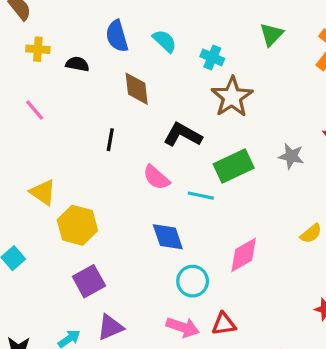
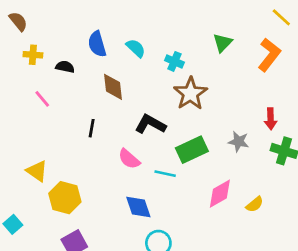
pink line: (35, 110) -> (42, 99), moved
pink diamond: (244, 255) -> (220, 194), moved

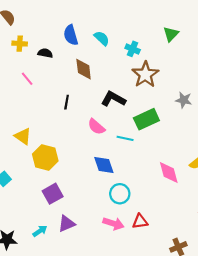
gray star: (239, 142) -> (184, 100), moved
pink diamond: (220, 194) -> (169, 172), moved, turned -75

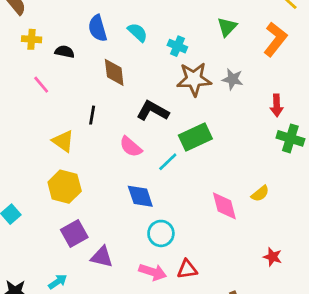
brown star: (145, 74) -> (194, 79), turned 30
gray star: (184, 100) -> (233, 79), moved
yellow triangle: (23, 136) -> (63, 141), moved
cyan line: (125, 138) -> (168, 162), turned -56
purple triangle: (67, 224) -> (102, 257), moved, turned 36

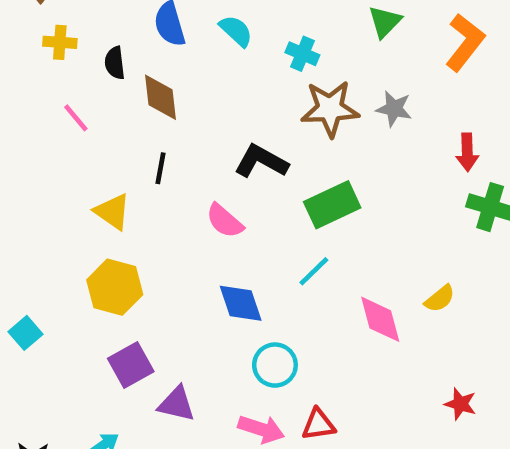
black semicircle: (65, 52) -> (115, 63), turned -108
brown diamond: (114, 72) -> (161, 97), moved
cyan line: (168, 162) -> (314, 271), moved

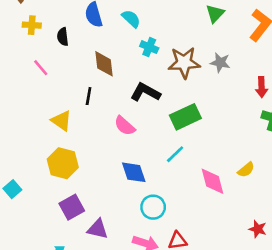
cyan cross: (302, 54) -> (149, 47), moved
brown diamond: (161, 97) -> (104, 64), moved

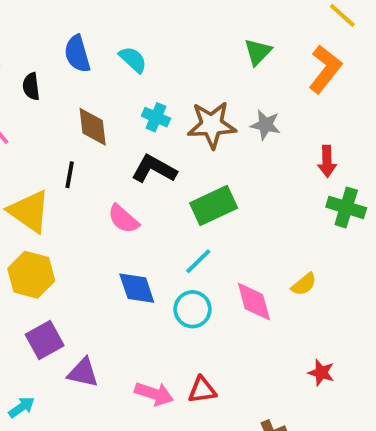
cyan cross: (149, 47) -> (156, 117), moved
yellow triangle: (61, 121) -> (29, 211), size x1.4
cyan circle: (153, 207) -> (193, 309), moved

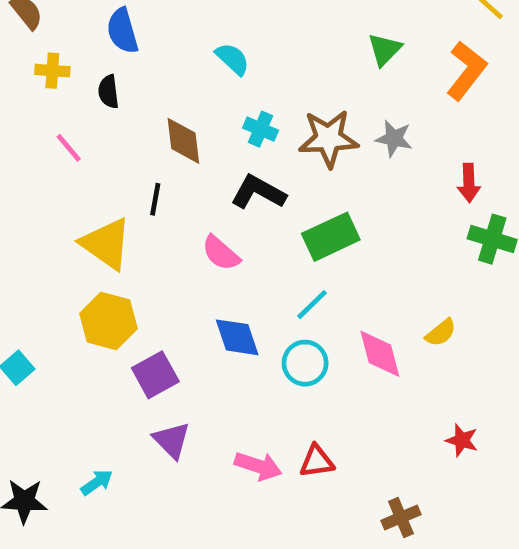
blue semicircle: (77, 54) -> (123, 31), moved
purple square: (45, 340) -> (155, 375), moved
purple triangle: (83, 373) -> (172, 440), turned 32

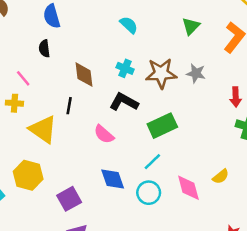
cyan semicircle: (232, 59) -> (129, 25), moved
yellow cross: (52, 71) -> (14, 103), moved
yellow hexagon: (108, 321) -> (28, 175), moved

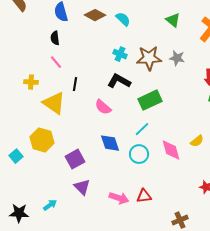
green triangle: (191, 26) -> (173, 20), turned -35
brown diamond: (84, 75) -> (95, 15), moved, turned -55
pink line: (23, 78) -> (56, 62), moved

